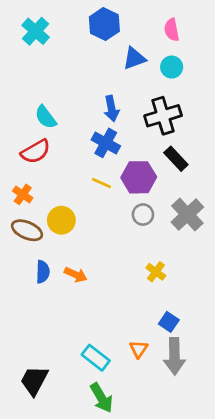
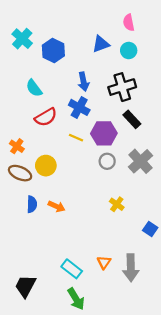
blue hexagon: (104, 24) -> (53, 50), moved
cyan cross: (36, 31) -> (22, 39), moved
red semicircle: (36, 152) -> (46, 117), moved
blue square: (169, 322) -> (150, 229), moved

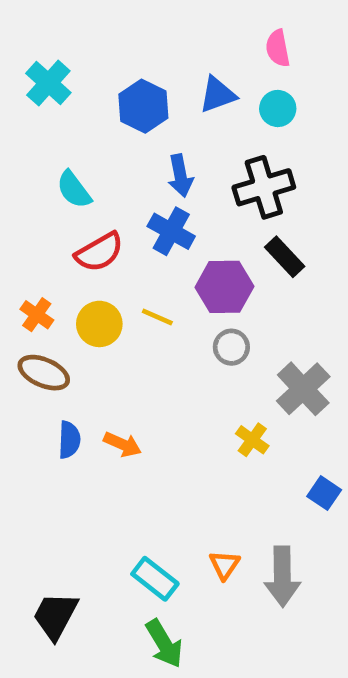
blue hexagon: (53, 50) -> (143, 106), moved
yellow line: (76, 138) -> (157, 317), moved
gray cross: (140, 161) -> (303, 389), moved
yellow circle: (46, 166) -> (99, 324), moved

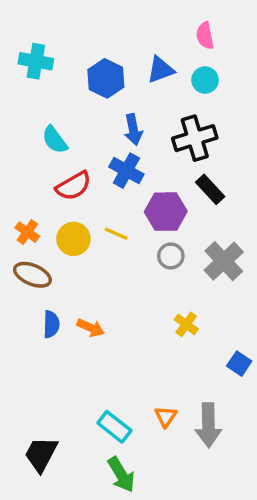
cyan cross: (48, 83) -> (36, 61), turned -32
gray cross: (303, 389) -> (224, 261), moved

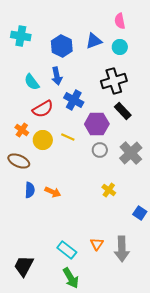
blue arrow: (133, 130) -> (57, 76), moved
orange cross: (27, 232) -> (22, 130), moved

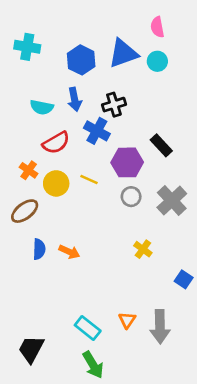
blue triangle: (94, 41) -> (123, 53), size x1.4
black cross: (114, 81) -> (114, 105), moved, size x0.7
cyan semicircle: (32, 82) -> (42, 107), turned -42
brown ellipse: (19, 161) -> (25, 211), turned -60

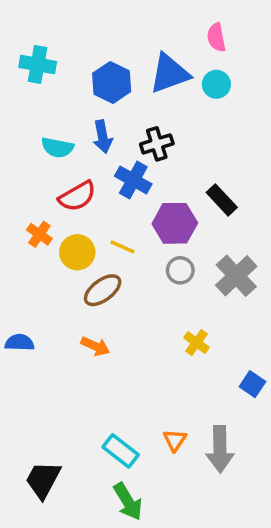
brown ellipse: (25, 211) -> (103, 290), moved
blue semicircle: (39, 249) -> (20, 343), moved, turned -90

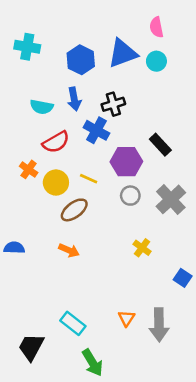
cyan rectangle: (121, 451) -> (73, 323), moved

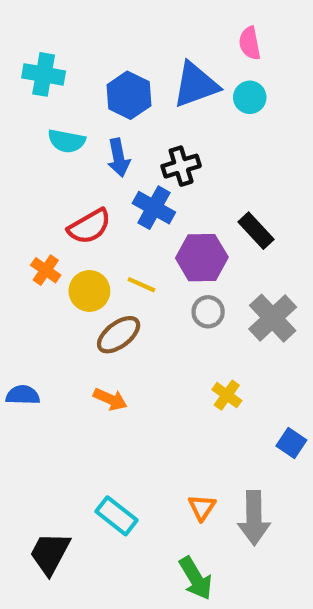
cyan semicircle: (42, 107) -> (67, 141), moved
green arrow: (92, 363) -> (196, 578), moved

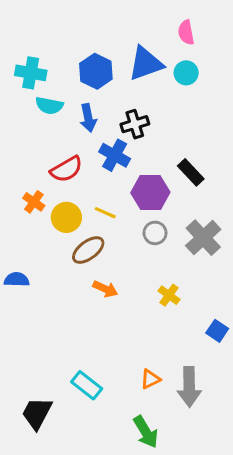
cyan cross: (44, 74) -> (31, 73), moved
blue semicircle: (23, 395) -> (17, 280), moved
orange arrow: (110, 399) -> (105, 289), moved
orange triangle: (202, 508) -> (150, 379), turned 30

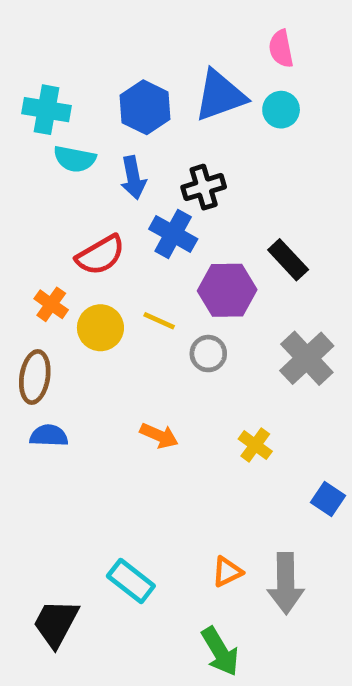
gray circle: (155, 233) -> (208, 354), moved
brown ellipse: (88, 250) -> (35, 377), moved, turned -44
blue semicircle: (17, 280) -> (49, 436), moved

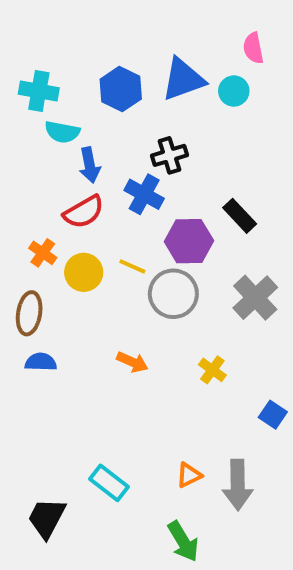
pink semicircle: (281, 49) -> (253, 48), moved
blue arrow: (133, 178) -> (90, 165), moved
gray circle: (208, 354) -> (173, 294), size x1.6

